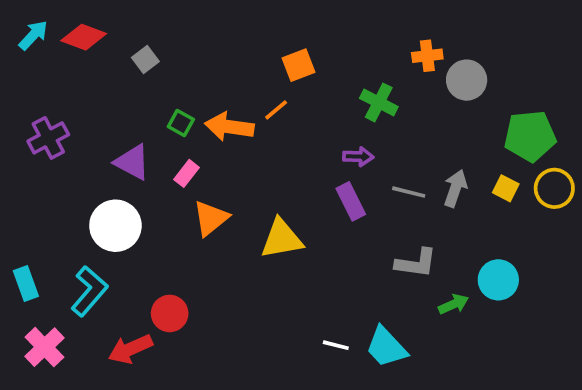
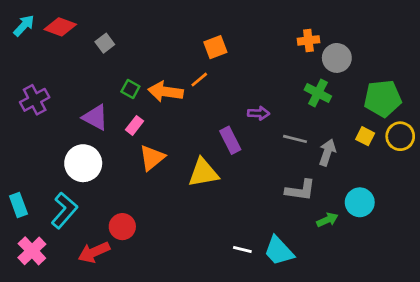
green cross: (379, 102) -> (318, 93), moved
gray arrow: (455, 188) -> (327, 152), moved
purple rectangle: (351, 201) -> (230, 140), moved

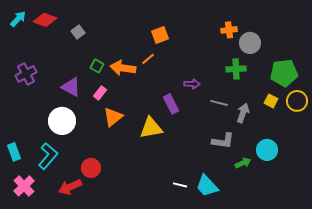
green cross: (318, 93) -> (236, 69), turned -30

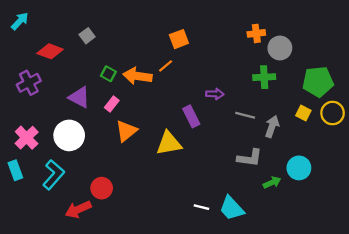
red diamond: (45, 20) -> (50, 51), moved
pink cross: (24, 186) -> (27, 138), moved

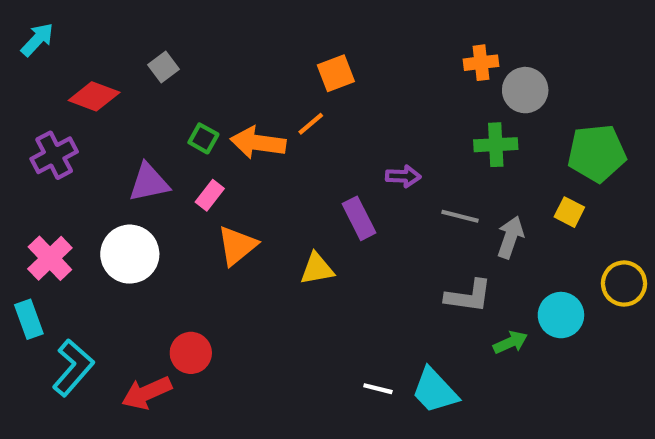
purple triangle: (79, 97) -> (149, 183), turned -40
yellow circle: (333, 113) -> (624, 284), moved
yellow triangle: (169, 143) -> (317, 269), size x0.7
cyan L-shape: (53, 175) -> (73, 368), moved

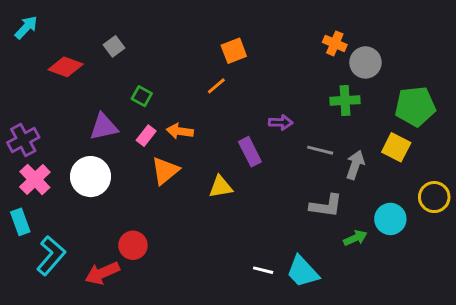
orange cross: (481, 63) -> (335, 43), turned 30
orange arrow: (258, 143) -> (180, 131), moved, size x0.7
purple cross: (54, 155) -> (23, 140), moved
yellow square: (569, 212) -> (396, 147), size x1.4

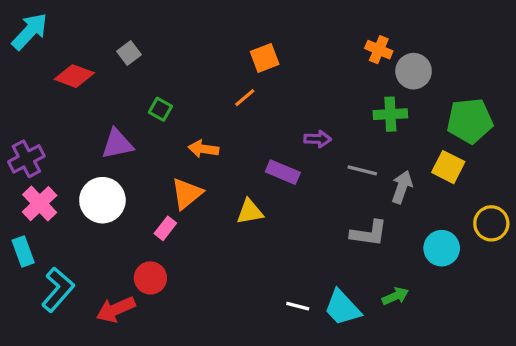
cyan arrow: (26, 27) -> (30, 31), size x1.4
pink rectangle: (146, 136) -> (165, 228), moved
purple rectangle: (250, 152) -> (283, 172), turned -40
green arrow: (355, 238) -> (395, 296), moved

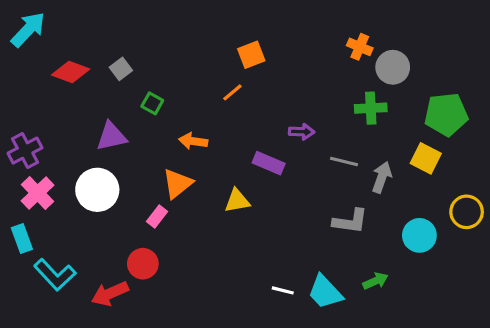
gray square: (129, 53) -> (121, 69), moved
cyan L-shape: (58, 290) -> (55, 275), turned 96

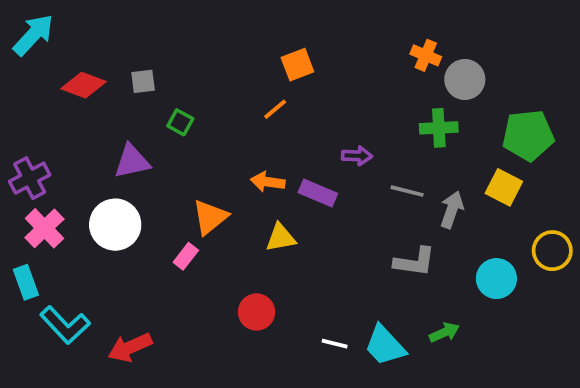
gray square: (121, 69) -> (143, 81), turned 30
orange arrow: (193, 141) -> (268, 182), moved
red circle: (143, 264) -> (257, 312), moved

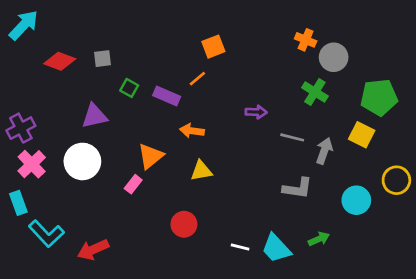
green cross: (439, 128) -> (315, 92), turned 35
purple rectangle: (318, 193) -> (167, 96), moved

